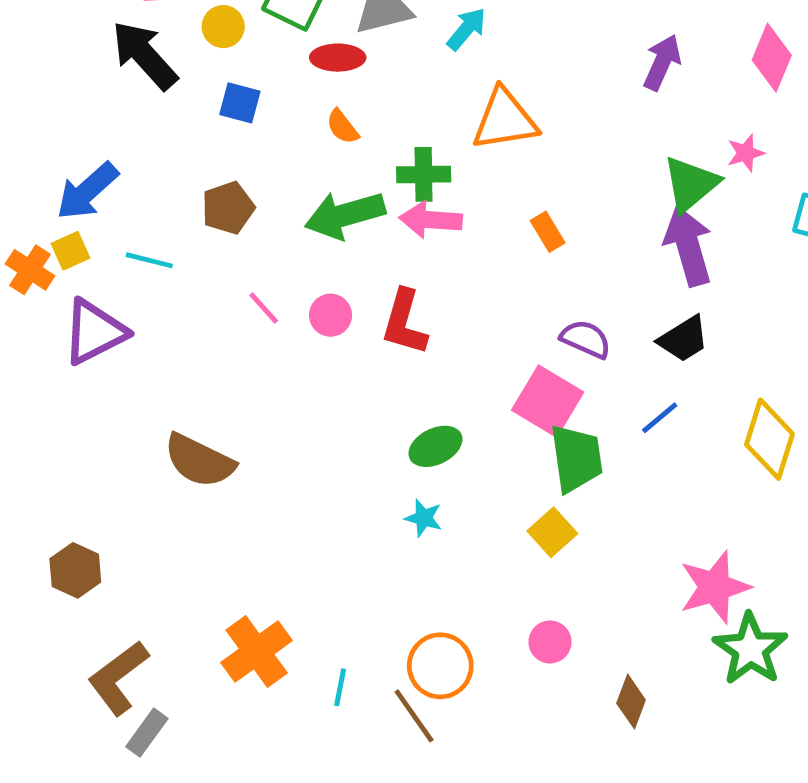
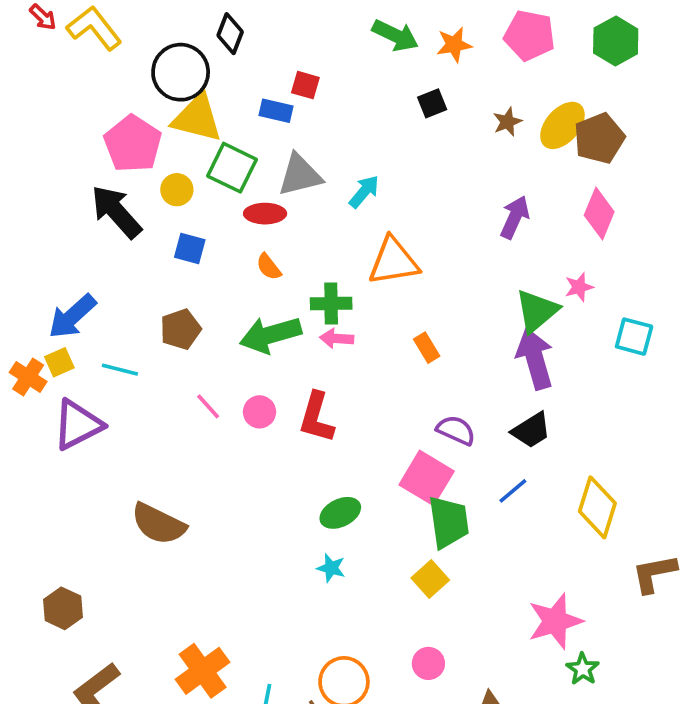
pink arrow: (431, 220) -> (337, 338), size x0.7
green star: (750, 649) -> (583, 669), size x0.6

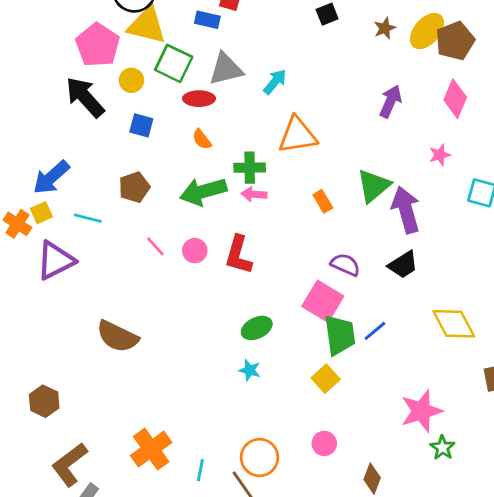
green triangle: (537, 311) -> (374, 186), moved
blue line: (513, 491) -> (375, 331), moved
yellow diamond: (597, 507) -> (454, 324), turned -45

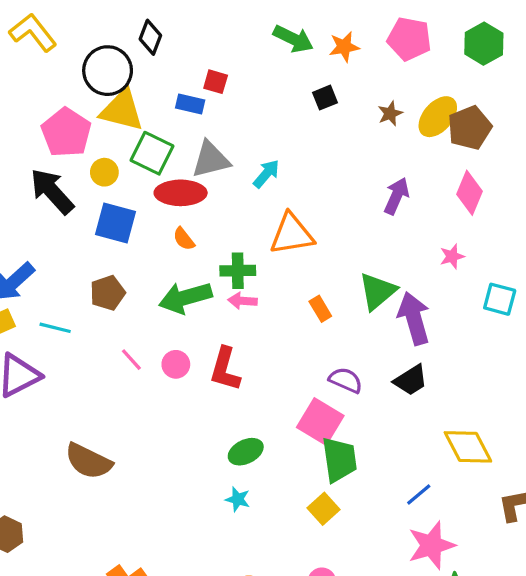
red ellipse: (199, 99) -> (181, 193), size x1.4
blue square: (141, 125) -> (115, 223), size x1.5
blue line: (375, 331) -> (419, 495), moved

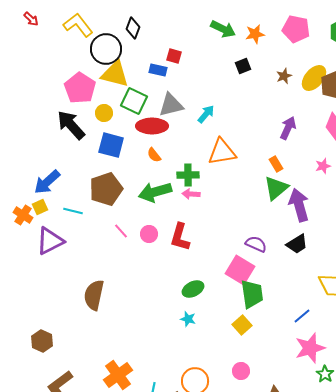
yellow L-shape: (33, 32) -> (78, 25), moved
brown pentagon: (108, 293) -> (106, 189), size x1.5
orange rectangle: (320, 309) -> (276, 164), moved
brown semicircle: (88, 461) -> (94, 295), turned 76

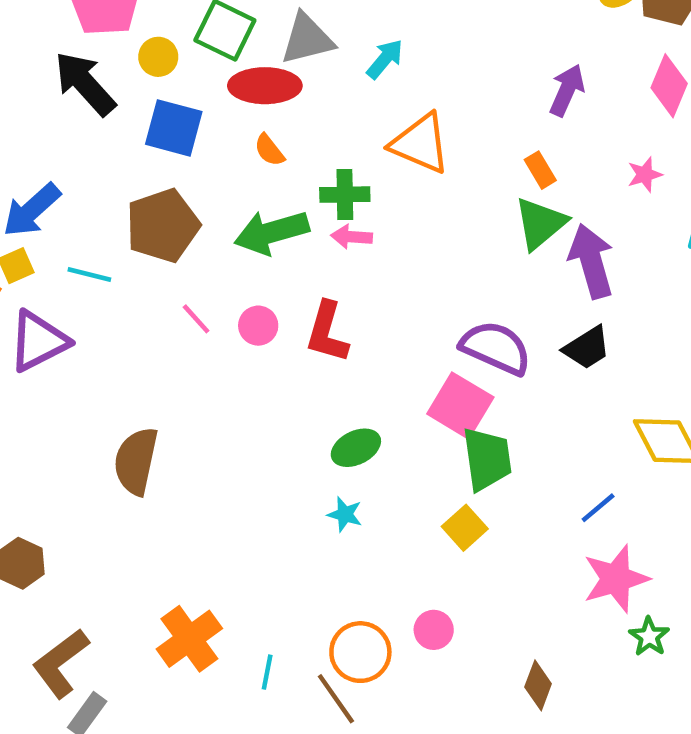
orange triangle: (222, 152) -> (420, 143), turned 32
purple semicircle: (256, 244) -> (496, 348), size x1.5
pink circle: (241, 371) -> (434, 630), moved

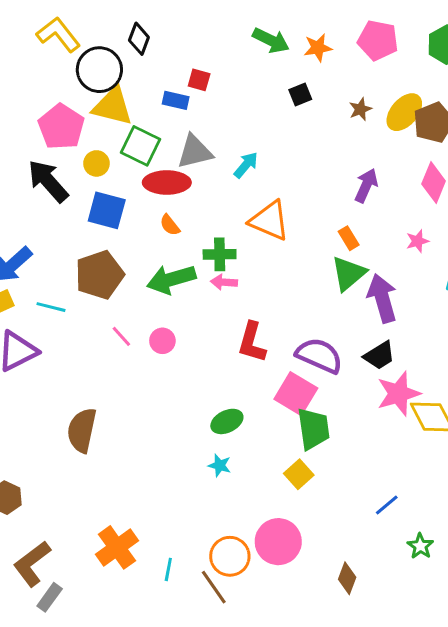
red L-shape: (327, 332) -> (252, 342), moved
blue line: (598, 508) -> (387, 505), moved
pink star: (616, 579) -> (398, 394), moved
pink circle: (434, 630) -> (278, 542), size x1.8

